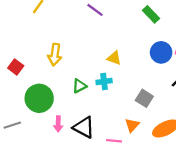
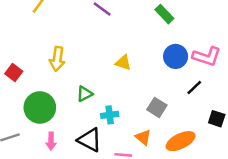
cyan cross: (104, 81) -> (110, 115), moved
pink arrow: (58, 124) -> (51, 141), moved
orange triangle: (132, 125) -> (143, 137), turned -32

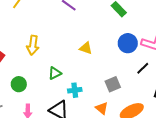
green circle: (40, 107) -> (19, 84), size x0.6
gray square: (157, 107) -> (113, 84), turned 35

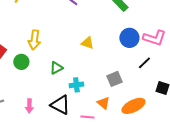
green circle: (19, 84) -> (21, 62), moved

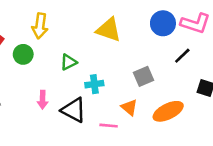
yellow triangle: (87, 43) -> (109, 30), size x1.5
pink arrow: (29, 106) -> (43, 100), moved

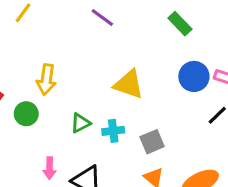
gray square: (144, 76) -> (152, 142), moved
cyan cross: (94, 84) -> (113, 131), moved

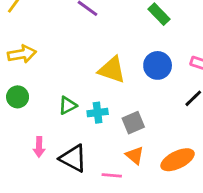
blue circle: (194, 76) -> (158, 65), moved
yellow arrow: (46, 80) -> (22, 54), moved, turned -108

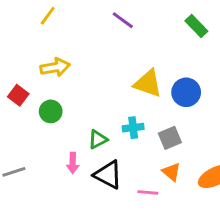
blue circle: (158, 65) -> (186, 92), moved
green triangle: (68, 105) -> (98, 139), moved

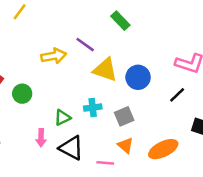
purple line: (123, 20) -> (85, 45), moved
green rectangle: (196, 26) -> (120, 21), moved
yellow arrow: (55, 67) -> (54, 56), moved

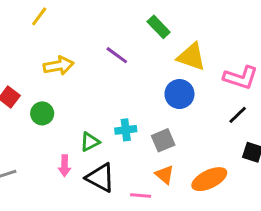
yellow arrow: (54, 56) -> (59, 66), moved
yellow triangle: (105, 70) -> (191, 57), moved
black line: (177, 95) -> (238, 115), moved

